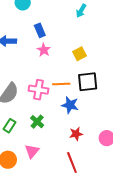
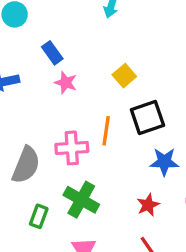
orange line: (61, 84) -> (106, 131), turned -66
blue star: (70, 105) -> (164, 162), moved
green cross: (37, 122) -> (81, 200), size x1.5

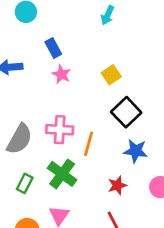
black square: (147, 117) -> (126, 112), turned -32
orange line: (106, 131) -> (89, 144), moved

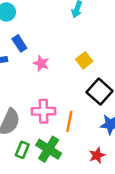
blue rectangle: (53, 48) -> (19, 43), moved
green rectangle: (25, 183) -> (22, 150), moved

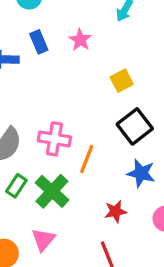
pink star: (41, 63) -> (80, 40), moved

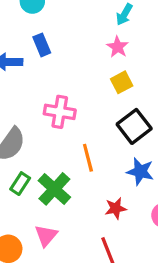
pink star: (80, 40) -> (118, 47), moved
pink cross: (54, 139) -> (60, 112), moved
orange line: (87, 159) -> (88, 158), turned -36

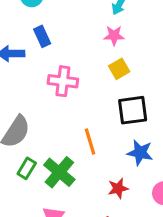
pink star: (118, 47) -> (114, 36), turned -30
pink cross: (60, 112) -> (63, 81), moved
black square: (134, 126) -> (133, 110), turned 32

